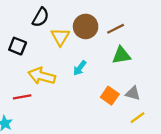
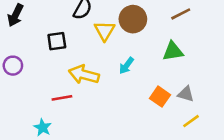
brown line: (116, 29) -> (181, 14), moved
black square: (18, 46) -> (57, 41), turned -30

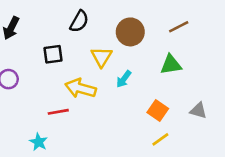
yellow triangle: (105, 31) -> (101, 57), moved
gray triangle: (186, 94) -> (198, 111), moved
yellow line: (191, 121) -> (160, 139), moved

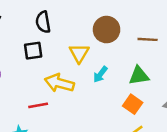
black semicircle: (79, 21) -> (43, 22), moved, turned 140
brown line: (179, 27) -> (148, 39), moved, turned 30
green triangle: (171, 65) -> (139, 76), moved

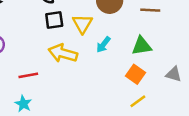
black square: (33, 51) -> (54, 20), moved
red line: (38, 105) -> (28, 75), moved

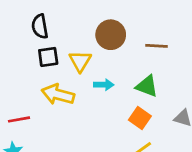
cyan arrow: (103, 45) -> (104, 85), turned -126
green triangle: (142, 46) -> (147, 86), turned 30

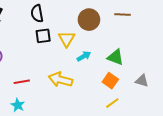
brown line: (157, 46) -> (123, 14), moved
cyan arrow: (104, 85) -> (84, 56), turned -32
yellow arrow: (58, 94) -> (60, 80), moved

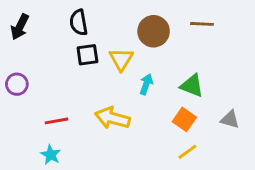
cyan arrow: (84, 56) -> (146, 84), turned -40

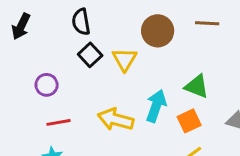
black square: (87, 55) -> (90, 55), turned -35
purple circle: (17, 84) -> (47, 85), moved
cyan arrow: (146, 84) -> (156, 106), moved, size x1.5
orange square: (184, 119) -> (189, 121), turned 30

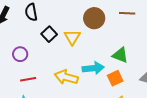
black semicircle: (81, 22) -> (31, 12), moved
cyan arrow: (156, 106) -> (93, 68), turned 65

